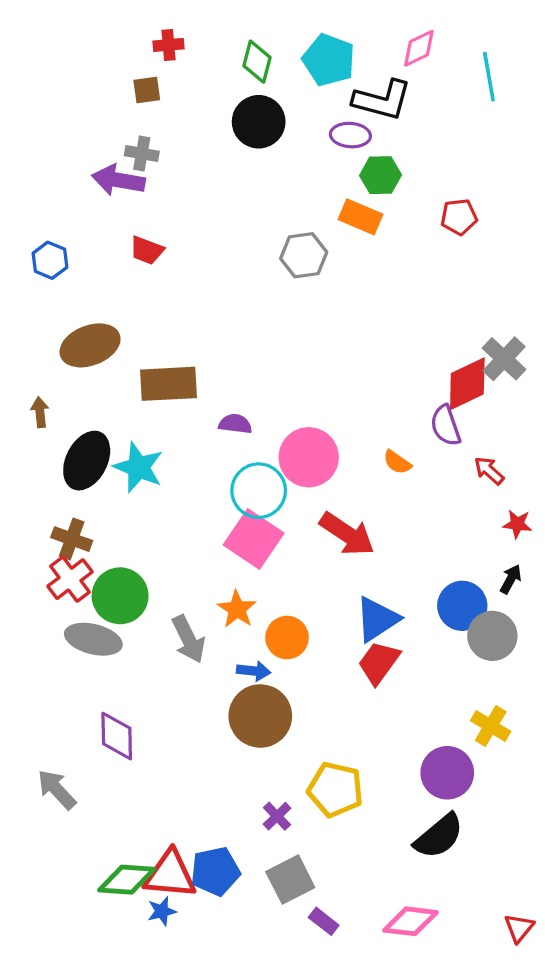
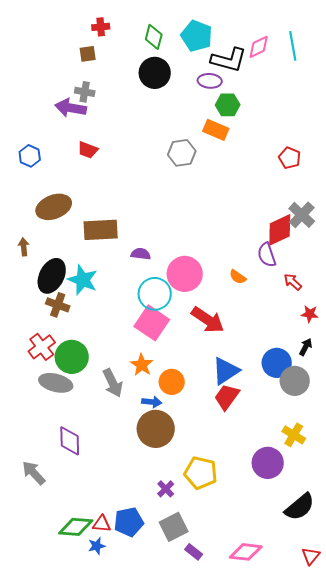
pink diamond: (419, 48) -> (259, 47), moved
red pentagon: (459, 217) -> (290, 158), moved, turned 30
brown cross: (72, 539) -> (58, 305), moved
black semicircle: (439, 836) -> (300, 507), moved
red triangle: (170, 875) -> (102, 524), size x0.6

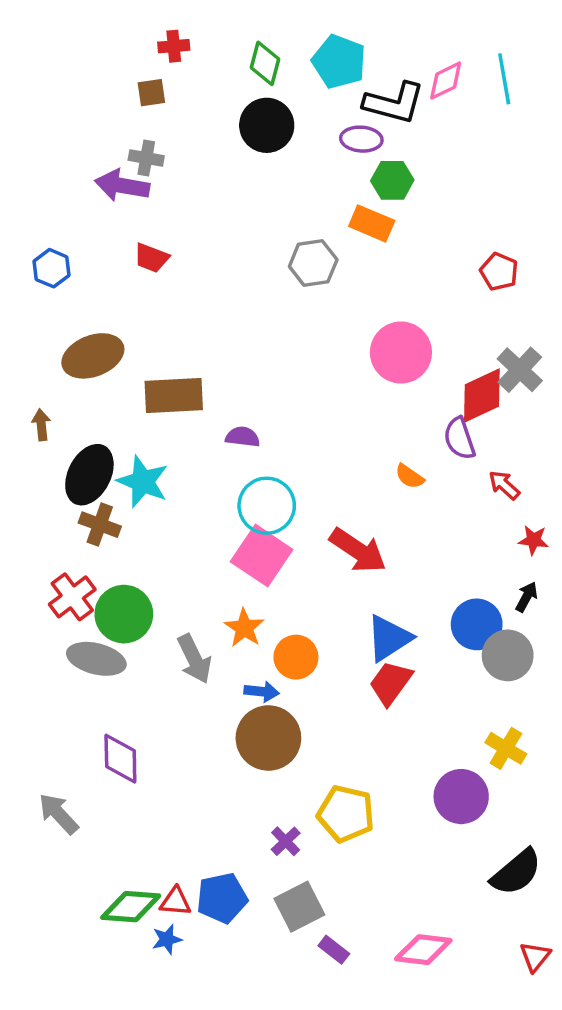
pink circle: (185, 274) -> (401, 352), moved

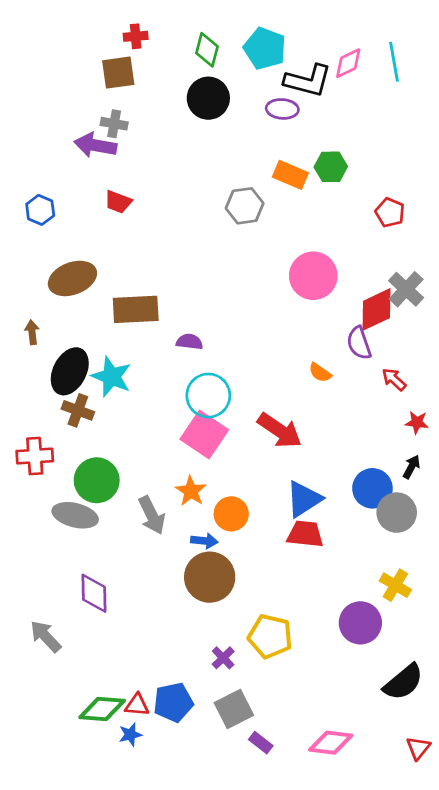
brown square: (151, 93) -> (118, 73), size x1.5
green hexagon: (392, 180) -> (331, 167), moved
red cross: (72, 597) -> (35, 456), moved, turned 33
red trapezoid: (391, 683) -> (305, 534), turned 60

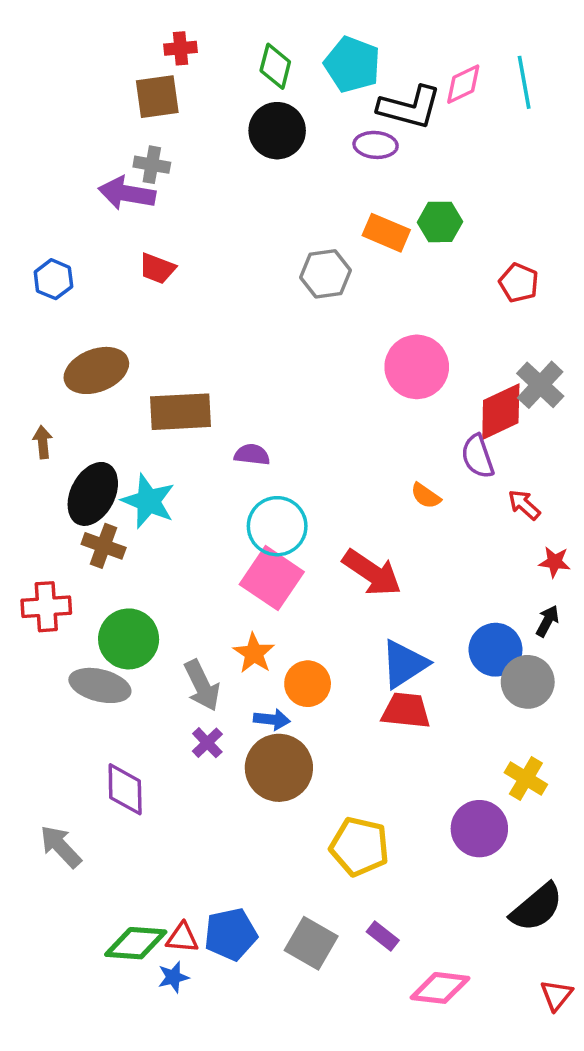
purple cross: (223, 658) -> (207, 743), moved
gray square: (234, 709) -> (311, 943), turned -33
purple rectangle: (261, 743) -> (383, 936), moved

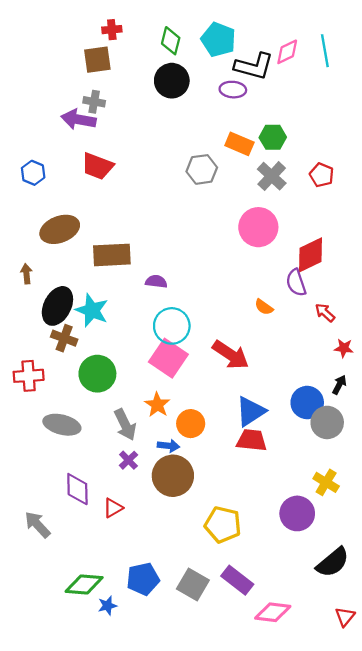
red trapezoid: (157, 268) -> (97, 166), size x1.4
gray cross: (540, 385) -> (272, 176), moved
green circle: (129, 639) -> (97, 374), moved
purple rectangle: (383, 936) -> (237, 580), size x1.6
red triangle: (182, 938) -> (113, 508), moved, turned -35

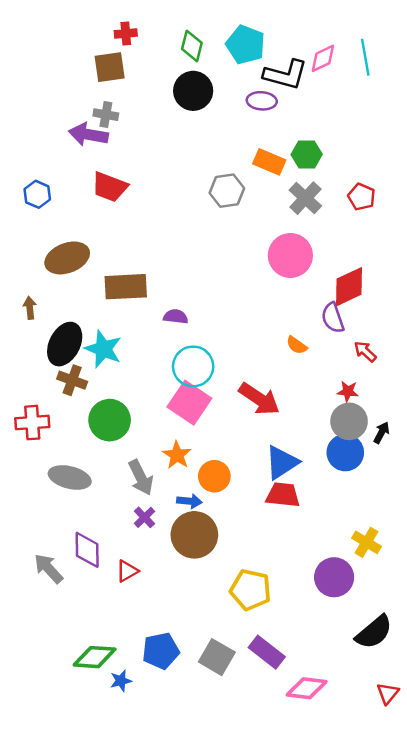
red star: (344, 348) -> (348, 391), moved
gray circle: (327, 422) -> (349, 421), moved
gray arrow: (37, 525) -> (48, 569), moved

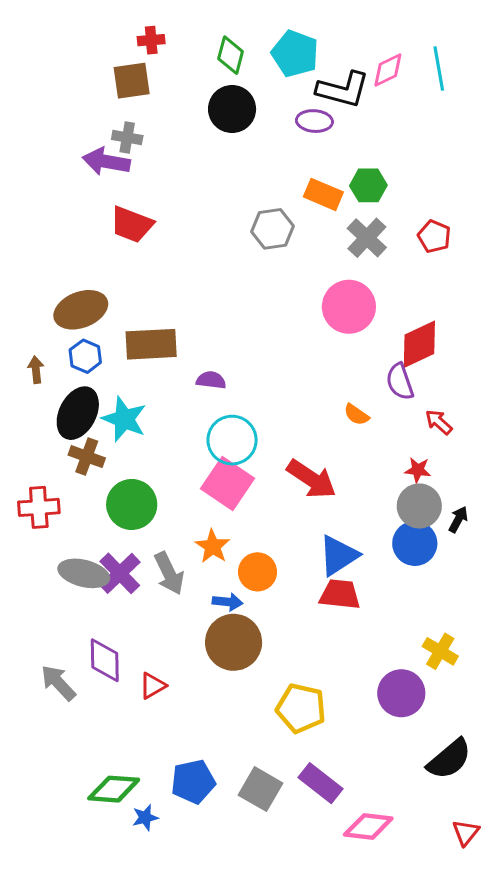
blue hexagon: (37, 194) -> (85, 356), moved
purple cross: (144, 517) -> (120, 573), moved, size x1.6

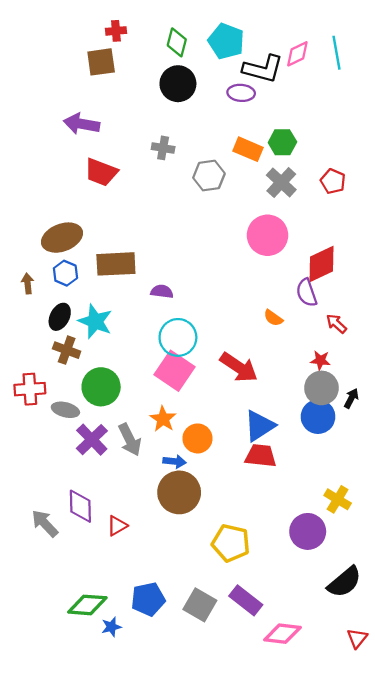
gray cross: (127, 137) -> (163, 148), moved
black ellipse: (78, 413) -> (60, 317), size x0.7
gray ellipse: (84, 573) -> (65, 410), moved, size x0.7

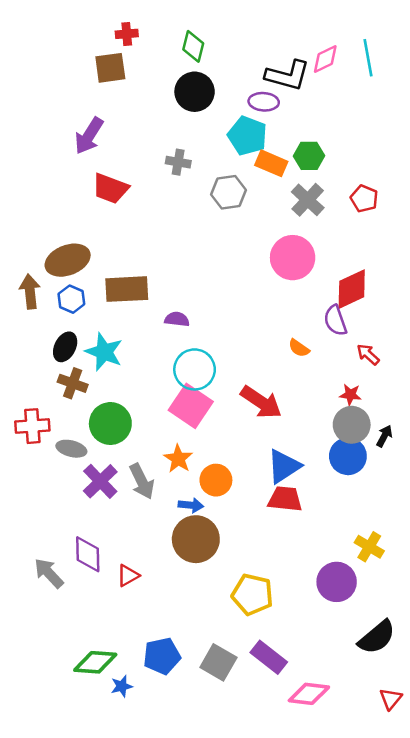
cyan pentagon: (226, 41) -> (247, 136), moved
purple arrow: (82, 124) -> (89, 136), turned -68
brown arrow: (28, 283) -> (30, 292), moved, size x1.5

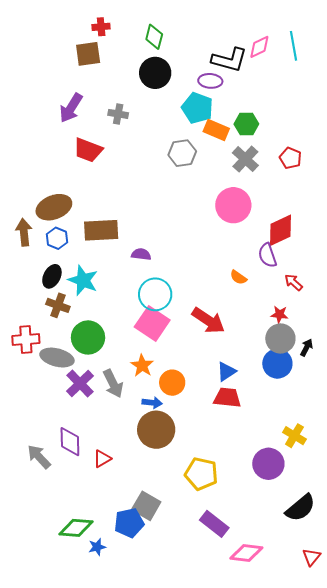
gray cross: (178, 162) -> (118, 114), moved
gray ellipse: (71, 449) -> (57, 358), size x1.4
blue triangle: (284, 466) -> (226, 372), size x0.7
gray square: (218, 662) -> (146, 506), moved

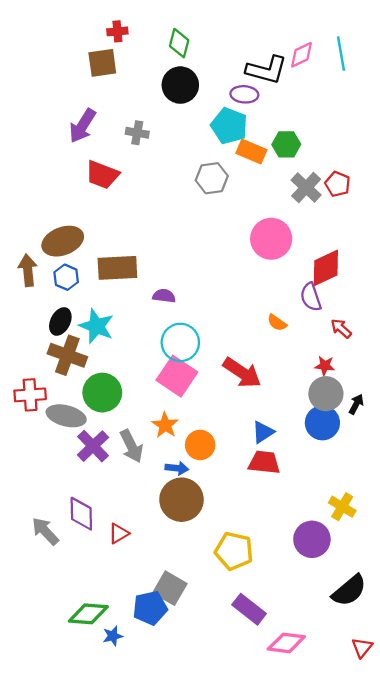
gray cross: (245, 159) -> (306, 188), moved
brown cross: (58, 305) -> (67, 355), size x1.4

